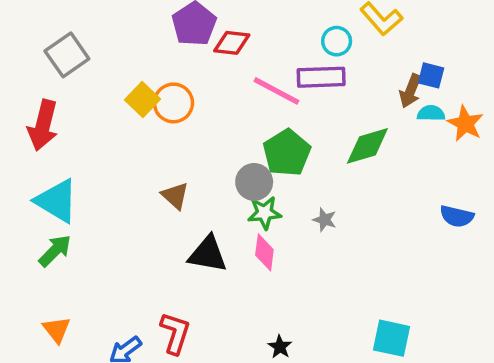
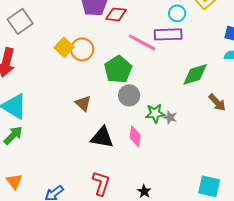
brown arrow: (410, 91) -> (217, 102), moved, turned -66
green pentagon: (287, 153) -> (118, 69), moved
green star: (264, 213) -> (155, 113), moved
red L-shape: (175, 333) -> (101, 183), moved

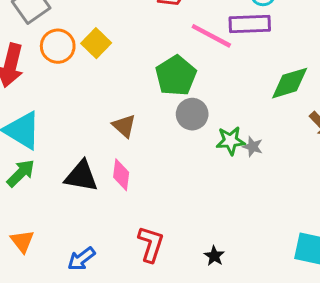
orange circle: (82, 49) -> (58, 46), moved
pink diamond: (135, 136) -> (121, 175), moved
black triangle: (102, 137) -> (81, 176), moved

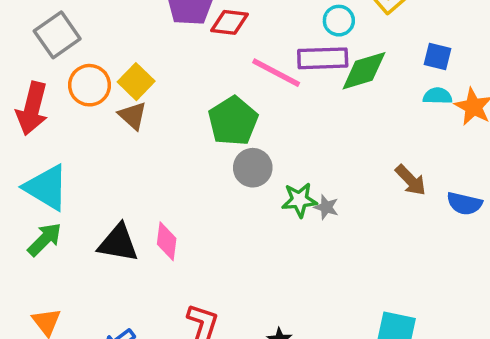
green diamond: (290, 83) -> (364, 71), moved
brown triangle: (124, 126) -> (133, 116), moved

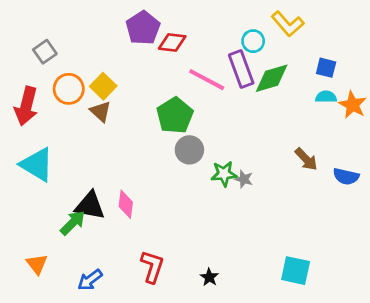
gray square: (57, 35) -> (45, 52), size x0.7
purple rectangle: (323, 58) -> (241, 69), turned 72
green arrow: (45, 239) -> (73, 223), moved

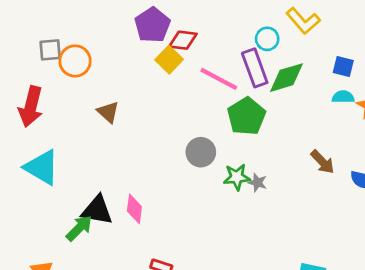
gray square: (45, 52) -> (50, 50), turned 30
yellow square: (103, 86) -> (169, 60), moved
orange circle: (69, 89) -> (75, 61), moved
green pentagon: (175, 115) -> (246, 116), moved

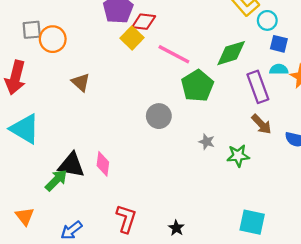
cyan circle: (267, 39) -> (267, 20), moved
purple rectangle: (255, 68) -> (258, 87), moved
green star: (237, 177) -> (238, 156), moved

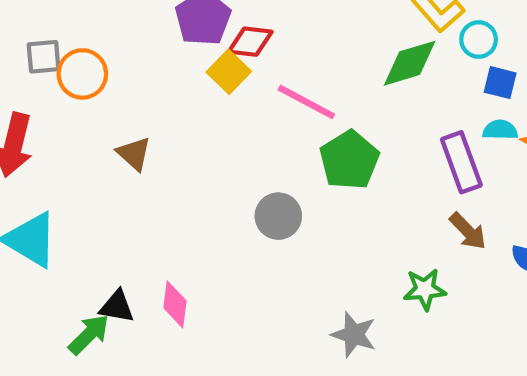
green diamond: (231, 53) -> (410, 63), moved
gray star: (207, 142) -> (354, 335), moved, size x1.5
black triangle: (71, 165) -> (117, 307), size x0.7

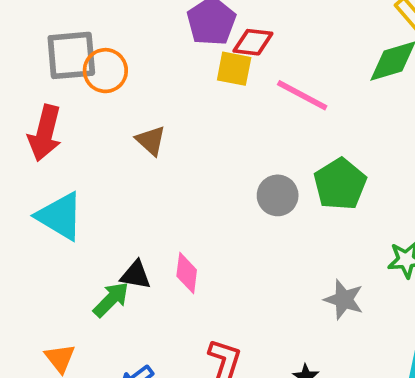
gray square: (44, 57) -> (71, 55), size x1.6
yellow square: (229, 72) -> (234, 69), turned -33
green pentagon: (349, 160) -> (340, 184), moved

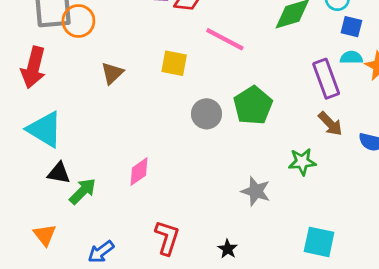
yellow square: (234, 69) -> (174, 63), moved
brown triangle: (151, 141) -> (112, 73), turned 35
pink diamond: (187, 273) -> (139, 172), turned 48
black triangle: (136, 275) -> (59, 173), moved

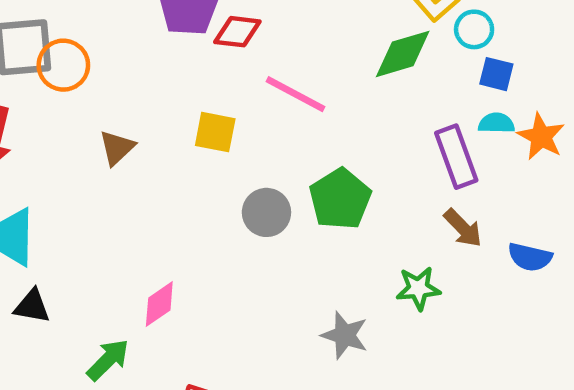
green arrow: (83, 191) -> (108, 360), moved

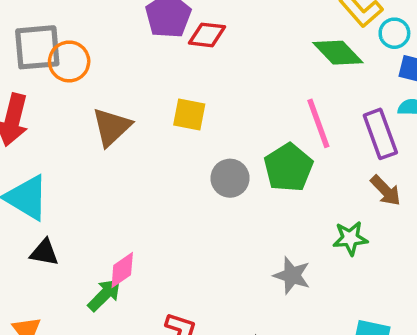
green diamond: (403, 54) -> (338, 53), turned 63
pink line: (296, 94) -> (318, 123), moved, turned 42
brown triangle: (117, 148) -> (112, 127), size x1.4
pink diamond: (159, 304) -> (122, 270), moved

